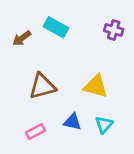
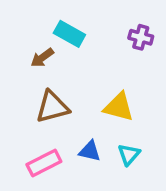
brown arrow: (22, 38) -> (42, 58), moved
pink rectangle: (35, 131) -> (44, 163), size x1.4

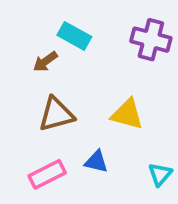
purple cross: (141, 37) -> (151, 40), size x1.5
cyan triangle: (129, 155) -> (160, 174), moved

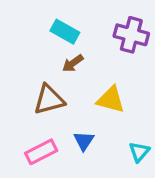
brown arrow: (45, 61) -> (73, 63), moved
blue triangle: (96, 162) -> (84, 141), turned 50

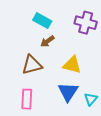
blue triangle: (84, 141) -> (68, 92), moved, size x1.5
pink rectangle: (41, 152) -> (27, 99), turned -60

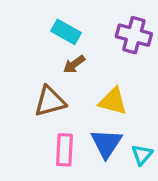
pink rectangle: (27, 99) -> (64, 150), moved

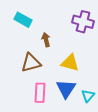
cyan rectangle: (66, 32) -> (23, 20), moved
brown arrow: (74, 64) -> (46, 40), turned 112

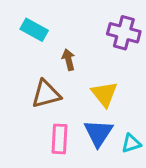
yellow triangle: (70, 63) -> (104, 94), turned 36
cyan triangle: (88, 96) -> (131, 143), turned 32

